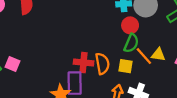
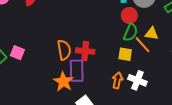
yellow triangle: (158, 55) -> (152, 34), moved
orange semicircle: (102, 64) -> (64, 50), moved

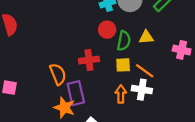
red circle: (129, 15) -> (107, 30), moved
orange line: (143, 45) -> (145, 71), moved
red cross: (85, 51) -> (89, 60), moved

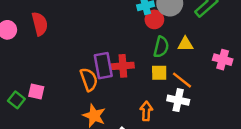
red circle: (107, 30) -> (154, 19), moved
purple rectangle: (76, 93) -> (103, 66), moved
orange arrow: (121, 94) -> (146, 111), moved

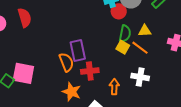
red cross: (123, 66) -> (90, 71), moved
yellow square: (159, 73) -> (123, 47), moved, turned 32
orange line: (182, 80) -> (140, 48), moved
pink square: (36, 92) -> (23, 73), size x1.6

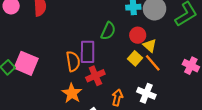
red circle: (119, 11) -> (138, 35), moved
yellow triangle: (145, 31) -> (150, 46), moved, turned 32
green semicircle: (125, 34) -> (108, 31), moved
red cross: (90, 71) -> (95, 76), turned -30

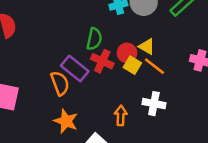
red circle: (138, 35) -> (127, 53), moved
purple rectangle: (88, 52) -> (75, 69), turned -40
red cross: (95, 76) -> (102, 61), moved, turned -30

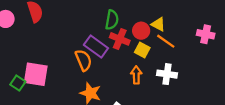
yellow square: (132, 65) -> (142, 50), moved
orange arrow: (121, 116) -> (136, 75), moved

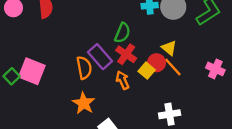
red circle: (141, 31) -> (156, 63), moved
white cross: (167, 74) -> (170, 114), moved, turned -30
orange arrow: (136, 75) -> (123, 80), moved, turned -36

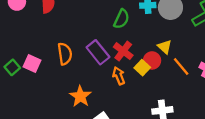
green semicircle: (122, 33) -> (121, 19), moved
orange line: (173, 67) -> (181, 66), moved
orange semicircle: (84, 68) -> (65, 54), moved
pink square: (32, 71) -> (32, 63), size x0.7

